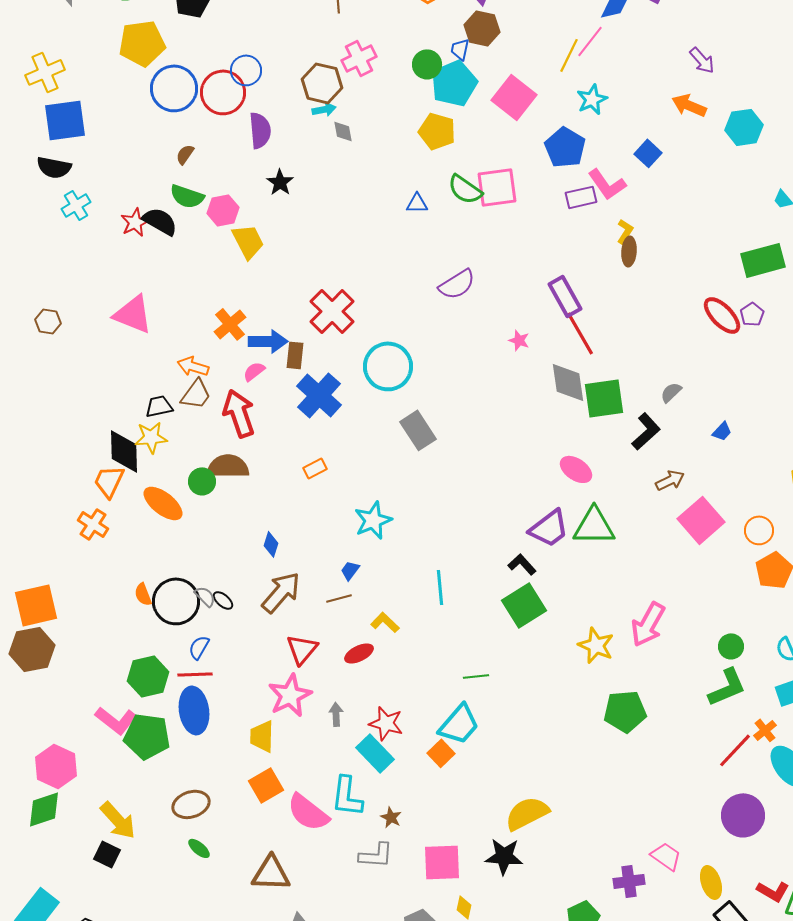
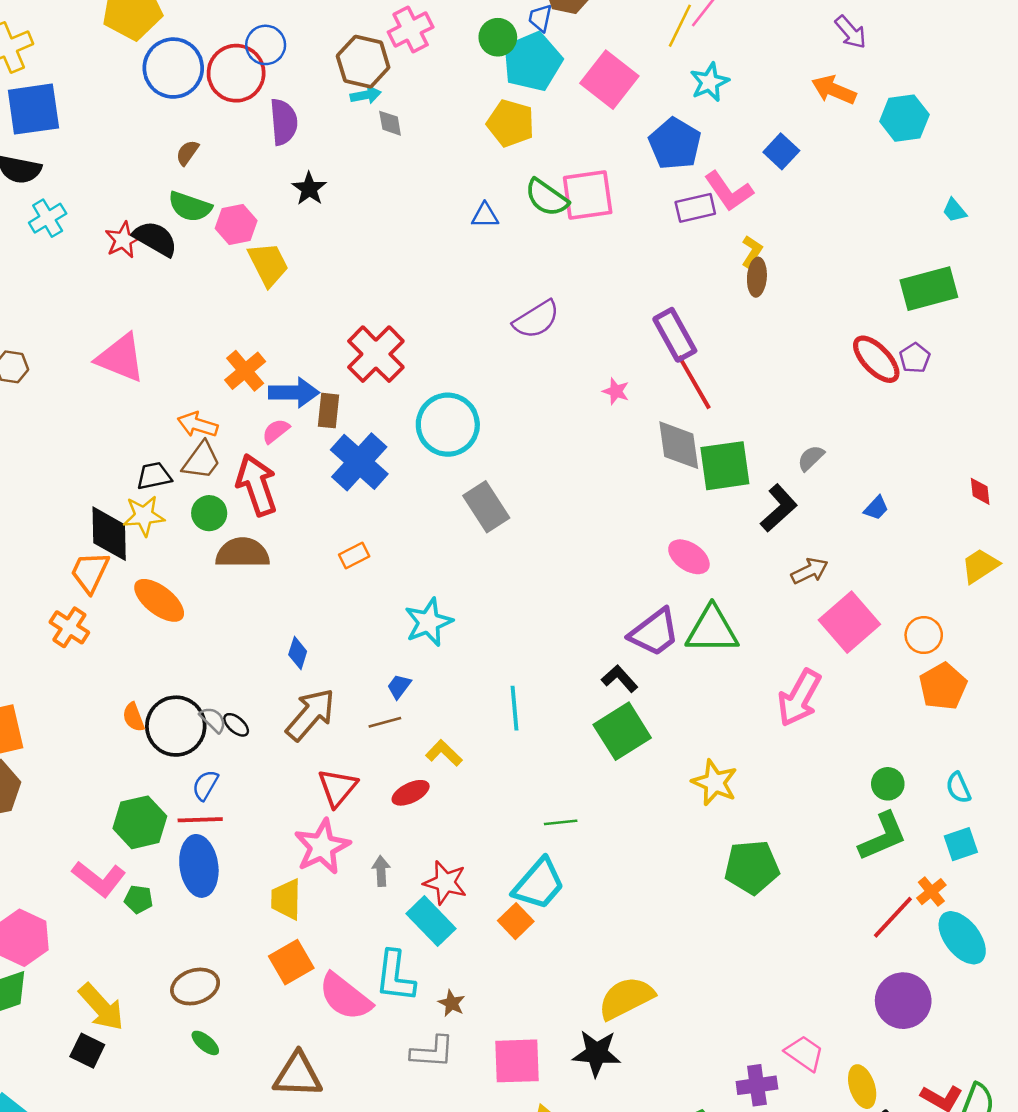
green circle: (202, 481) -> (209, 513), moved
pink arrow: (648, 624) -> (799, 698), moved
green pentagon: (147, 736) -> (139, 899), size x0.5

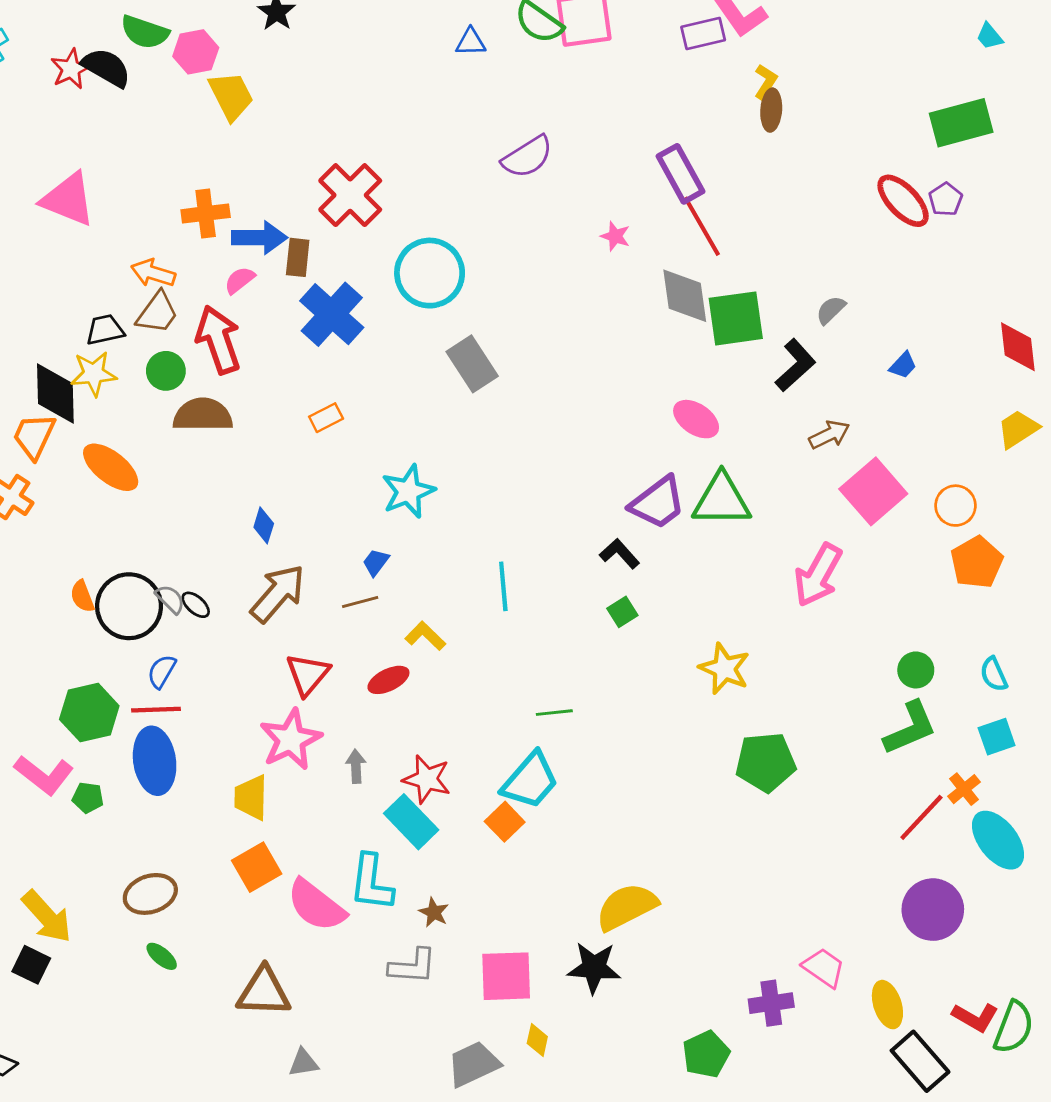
orange cross: (245, 371) -> (206, 214), turned 33
red diamond: (980, 491) -> (1018, 347), size x1.6
green square: (622, 731) -> (622, 612), size x0.5

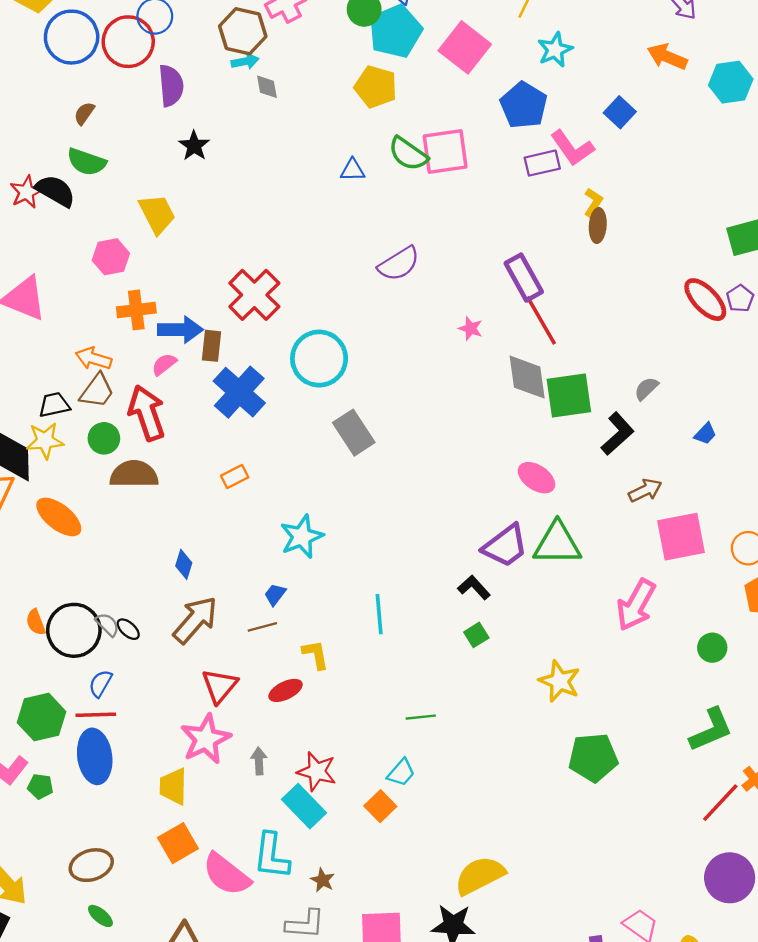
pink hexagon: (196, 52) -> (111, 257), moved
pink square: (873, 491) -> (681, 537), turned 30
yellow L-shape: (425, 636) -> (316, 655), turned 36
green circle: (916, 670) -> (712, 648), moved
cyan trapezoid: (530, 781) -> (401, 773), size x0.6

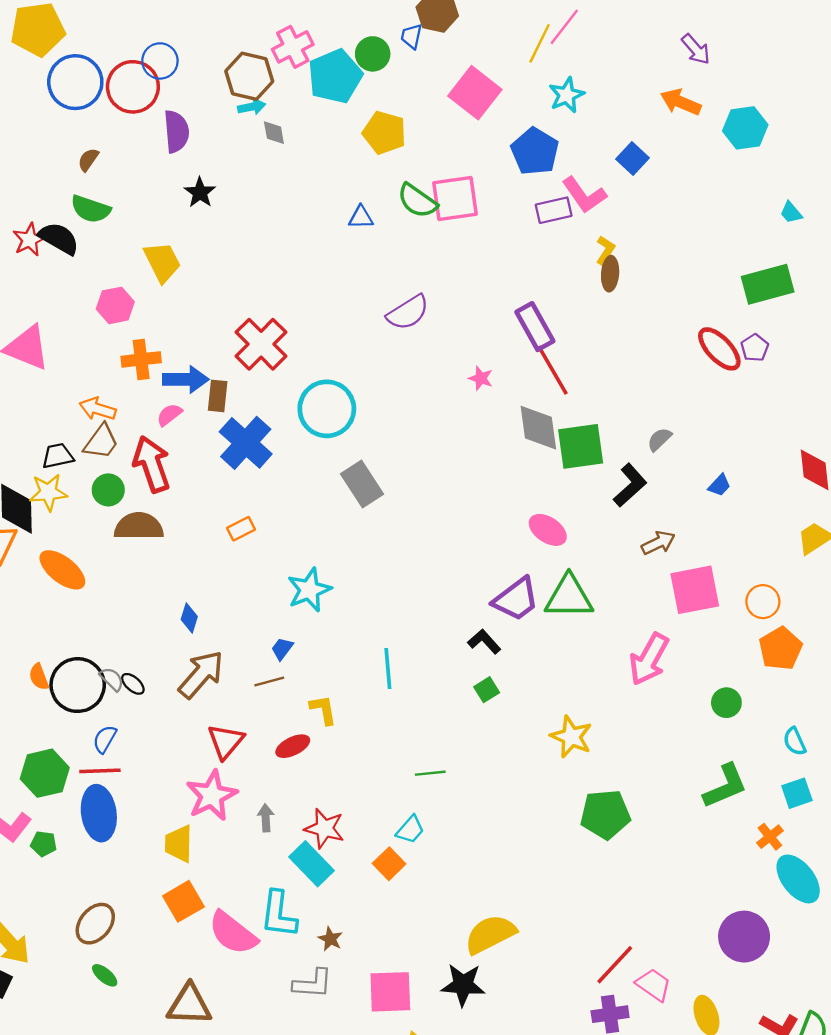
cyan pentagon: (395, 31) -> (335, 76), moved
red line: (720, 803) -> (615, 965), moved
brown ellipse: (91, 865) -> (95, 924), turned -33

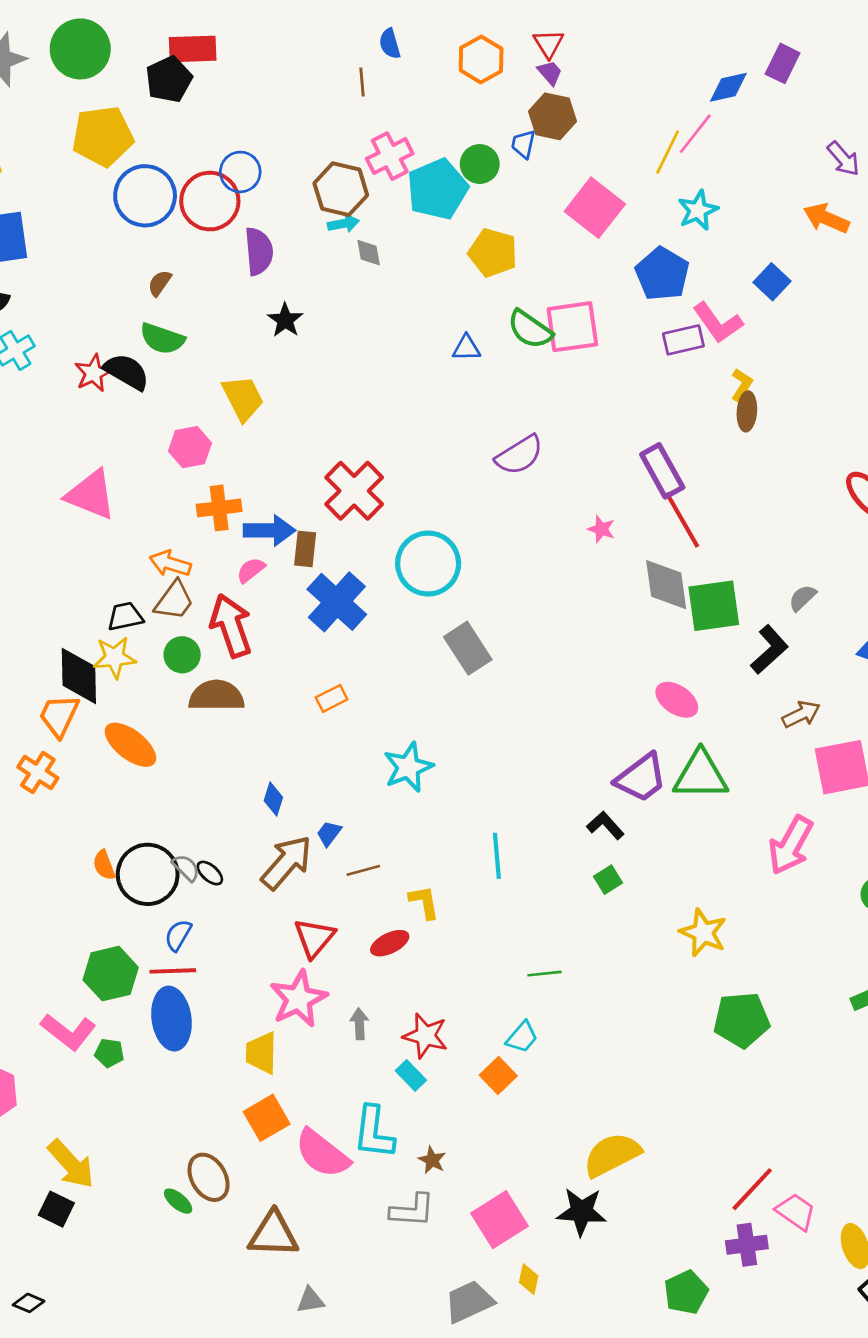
blue trapezoid: (282, 649) -> (329, 833), moved
cyan rectangle: (312, 864) -> (411, 1075), size x0.6
brown ellipse: (95, 924) -> (209, 1177), moved, turned -69
pink square: (390, 992) -> (500, 1220), turned -30

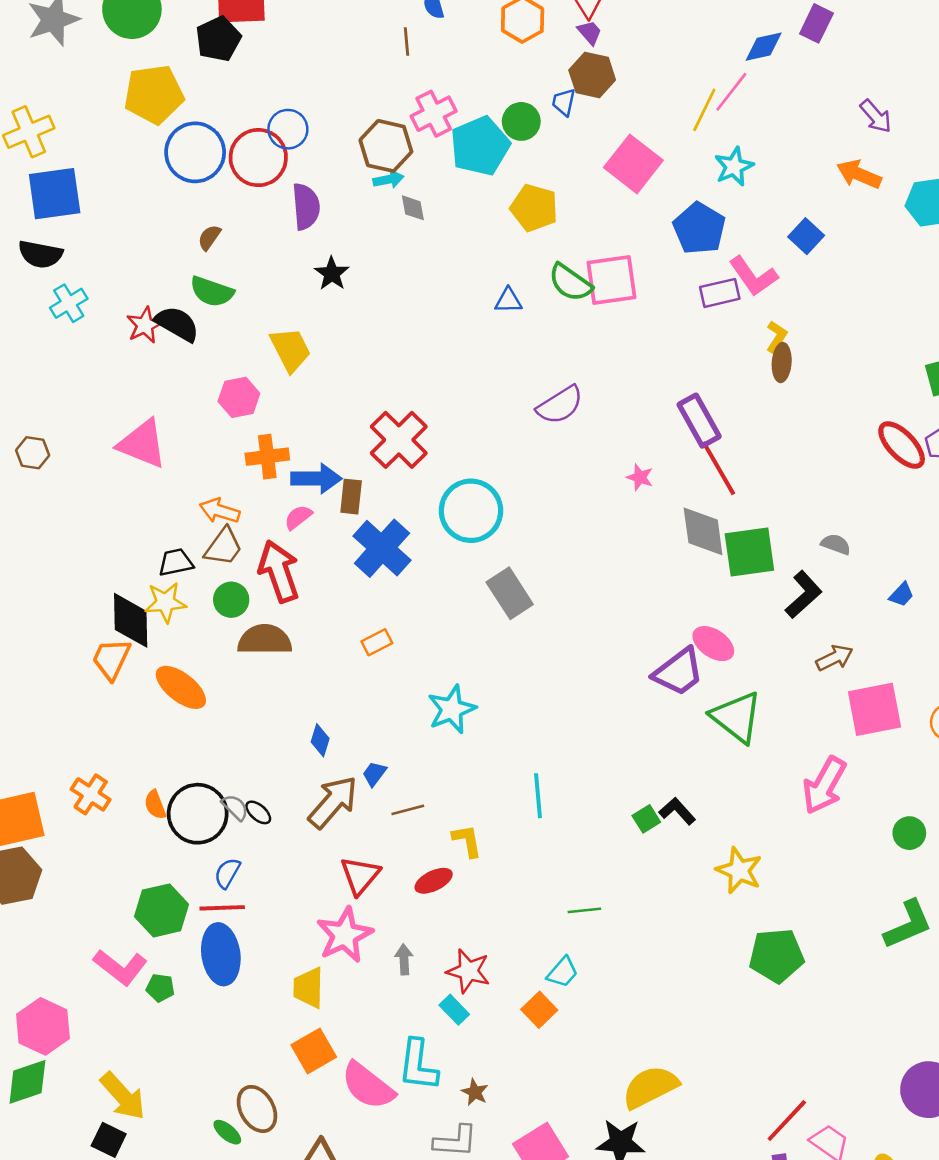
gray semicircle: (802, 598) -> (836, 544), turned 64
orange cross: (38, 773) -> (91, 794), moved
green triangle: (701, 775) -> (737, 717), turned 38
purple trapezoid: (641, 778) -> (679, 672), moved
black L-shape: (605, 825) -> (677, 811), moved

